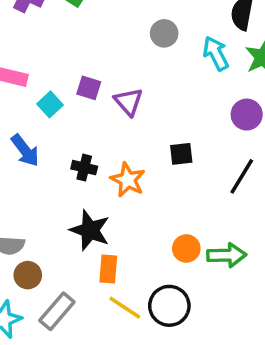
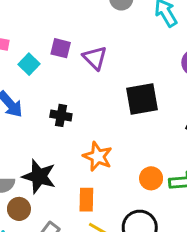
black square: (181, 154) -> (142, 99), size x1.6
orange star: (128, 180) -> (98, 156), moved
black star: (90, 230) -> (39, 176), moved

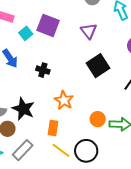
purple square: (61, 48) -> (48, 25), size x1.6
purple triangle: (95, 58) -> (89, 31), moved
black square: (142, 99) -> (98, 66), turned -30

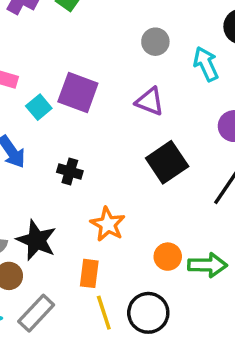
purple triangle: (89, 31) -> (150, 101), turned -30
yellow line: (61, 150) -> (104, 313), turned 36

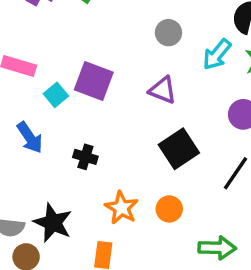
cyan arrow: (206, 64) -> (217, 54), turned -116
orange circle: (168, 257) -> (169, 209), moved

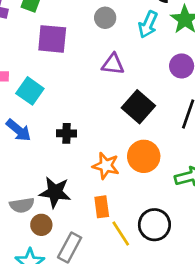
purple square: (94, 81) -> (52, 39), moved
cyan square: (56, 95) -> (30, 91), size x1.4
orange circle: (169, 209) -> (144, 156), size x1.5

